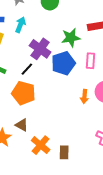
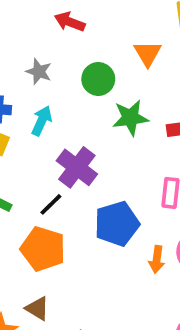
green star: (71, 38) -> (130, 118), moved
blue pentagon: (63, 63) -> (117, 224), moved

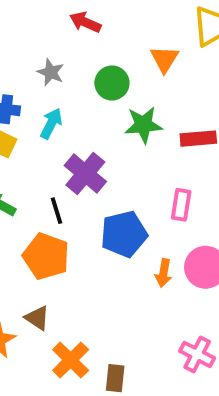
black line: (51, 204) -> (56, 211), turned -65

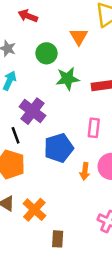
orange cross: (71, 360) -> (34, 210), moved

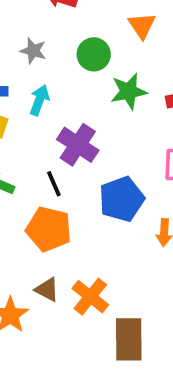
brown rectangle: (58, 239) -> (129, 339), size x1.6

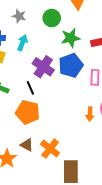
blue pentagon: (122, 199) -> (71, 65), moved

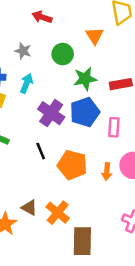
black line: (30, 88) -> (41, 151), moved
orange pentagon: (28, 112) -> (72, 165), moved

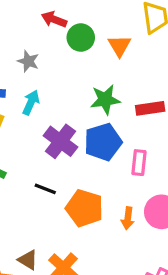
green circle: (63, 54) -> (81, 38), moved
black line: (41, 151) -> (45, 189), turned -49

